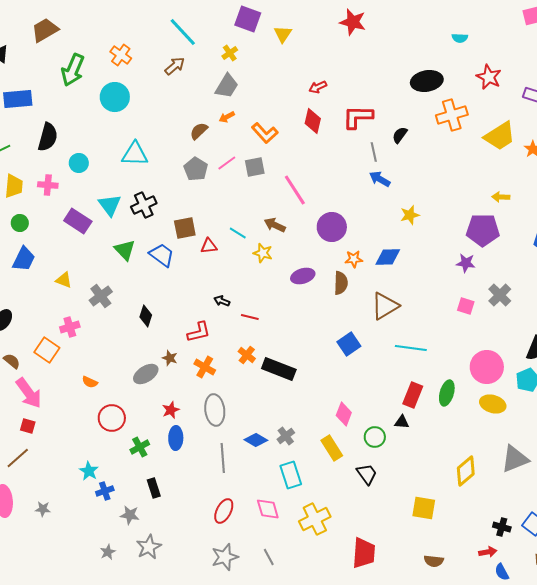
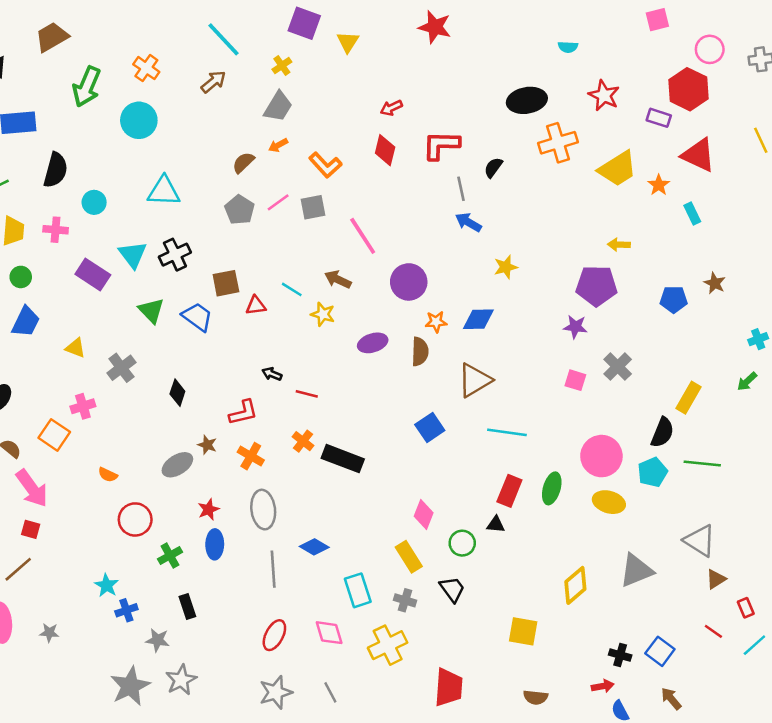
gray cross: (286, 436) -> (405, 600), moved, turned -36
gray star: (108, 552) -> (130, 686), size x2.0

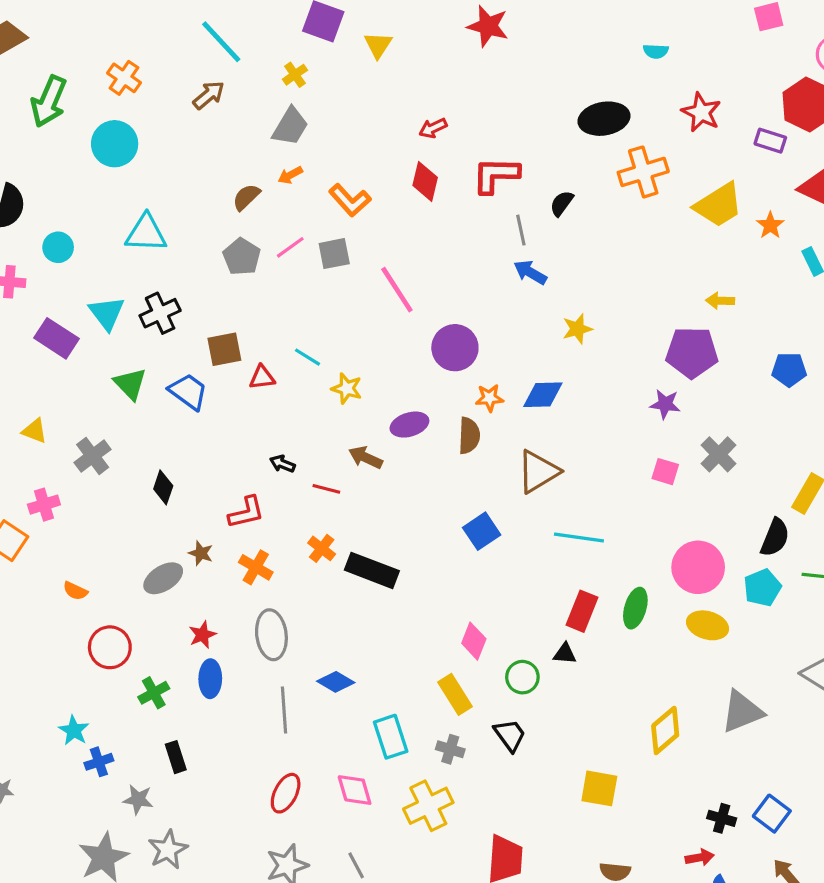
brown arrow: (338, 279) -> (366, 457), moved

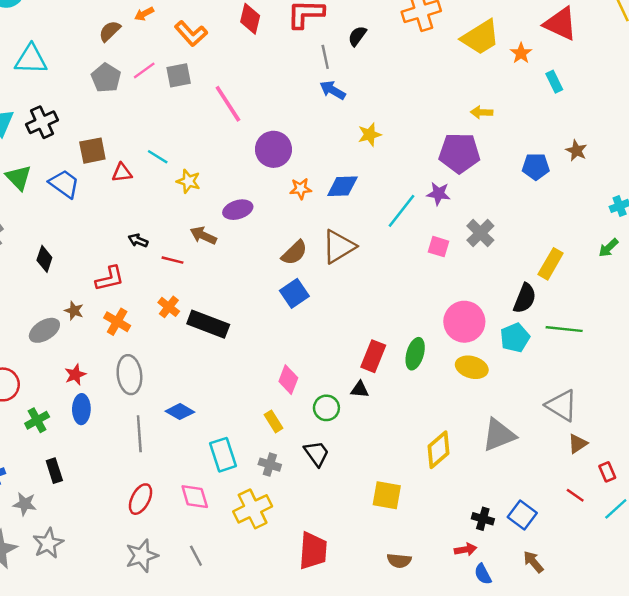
brown semicircle: (469, 436) -> (294, 253), moved, turned 44
cyan line: (579, 537) -> (402, 211), moved, turned -60
yellow rectangle: (455, 694) -> (273, 421), size x0.7

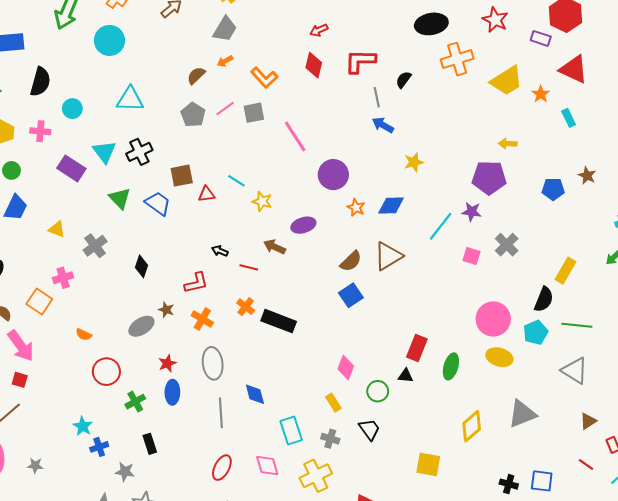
orange star: (301, 189) -> (356, 208), turned 30
green ellipse: (415, 354) -> (451, 366), moved
gray triangle: (562, 405) -> (575, 371), moved
blue diamond: (180, 412) -> (255, 394), turned 45
blue square: (522, 515) -> (542, 481), turned -30

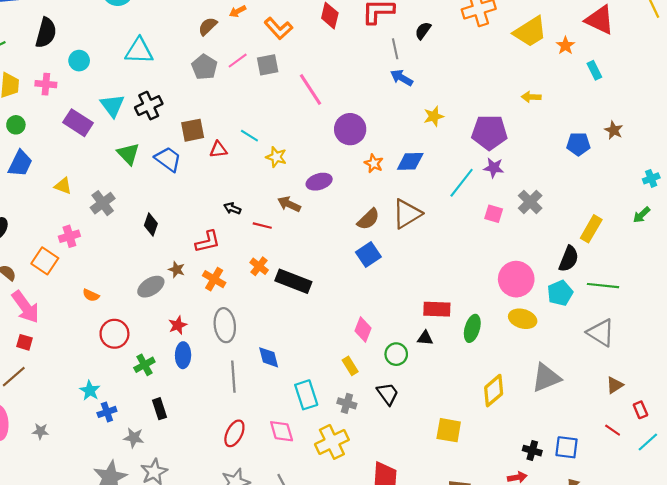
purple pentagon: (489, 178) -> (489, 132), moved
red rectangle: (417, 348) -> (437, 309), turned 70

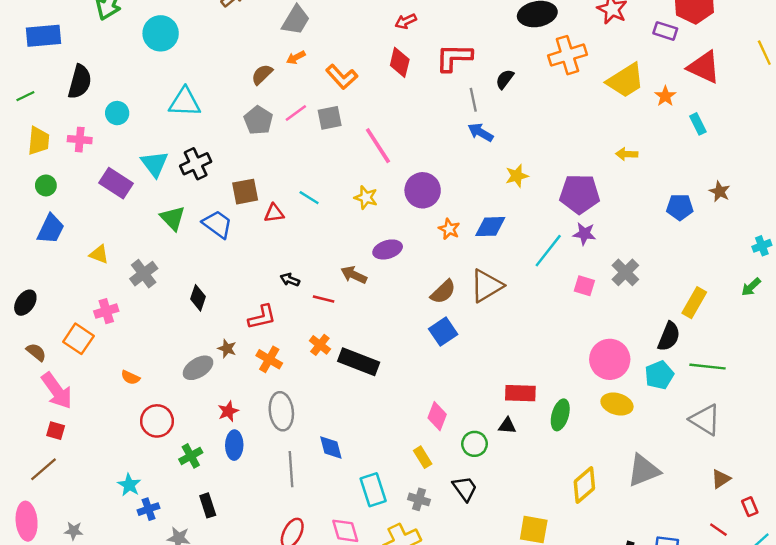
yellow star: (276, 157) -> (366, 198), moved

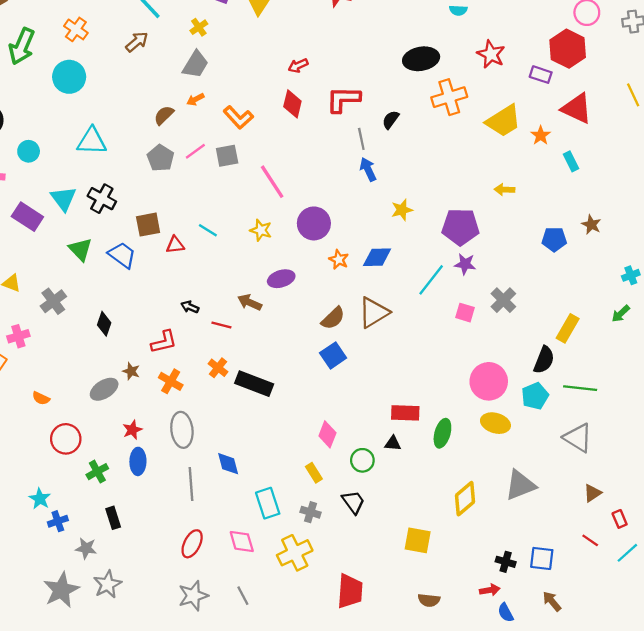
blue arrow: (481, 132) -> (368, 169), turned 35
black cross: (196, 164) -> (102, 199), turned -36

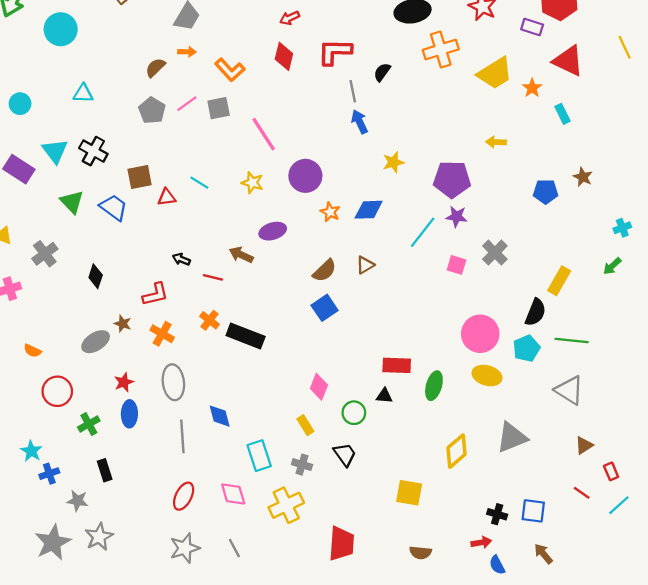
orange arrow: (195, 99) -> (187, 52), turned -150
cyan triangle: (92, 141) -> (83, 94), size x0.7
brown triangle: (374, 313) -> (365, 265), size x0.6

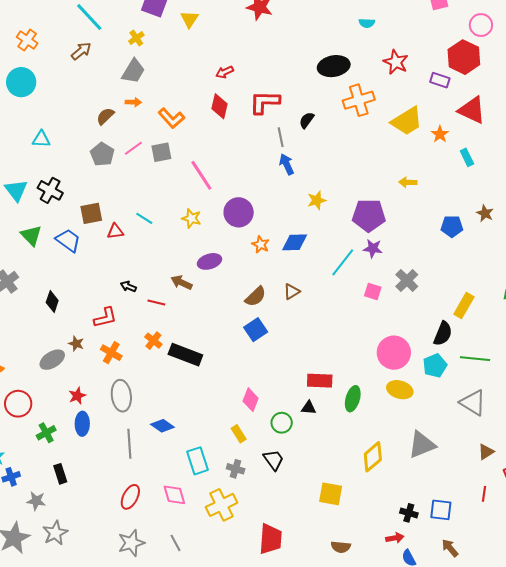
blue diamond: (220, 416) -> (162, 426), turned -40
red line: (582, 493) -> (484, 494), turned 63

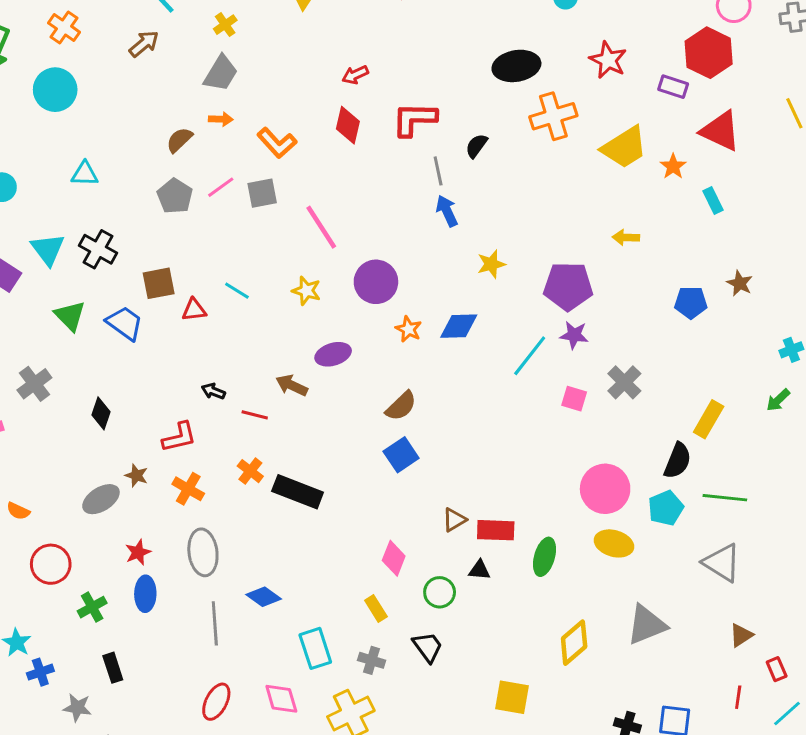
brown triangle: (292, 292) -> (454, 520), moved

